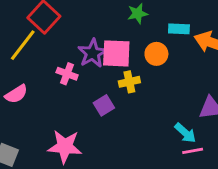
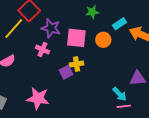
cyan rectangle: (179, 29) -> (119, 24), turned -40
purple star: (93, 53) -> (51, 28), moved, turned -30
yellow cross: (129, 82) -> (77, 64), moved

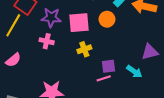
purple square: (66, 72) -> (108, 66), moved, turned 32
pink line: (124, 106) -> (104, 78), moved

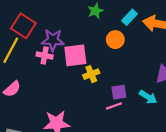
pink square: (79, 23) -> (75, 55), moved
pink cross: (47, 41) -> (45, 56), moved

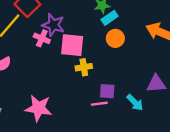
cyan rectangle: (129, 17) -> (110, 18), moved

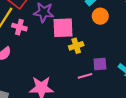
pink cross: (42, 38) -> (19, 27), moved
pink line: (99, 104) -> (85, 76), moved

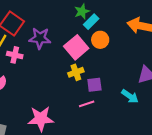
pink square: (63, 28) -> (76, 47), moved, turned -35
purple square: (100, 64) -> (94, 85), moved

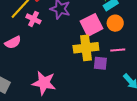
yellow cross: (76, 72) -> (86, 48), size x1.6
pink line: (87, 104) -> (118, 50), moved

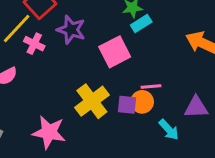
orange circle: (115, 23) -> (142, 102), moved
yellow cross: (86, 48) -> (92, 101), moved, turned -30

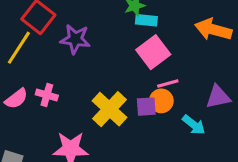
cyan rectangle: (141, 23) -> (146, 20), turned 48
pink cross: (34, 44) -> (47, 95), moved
pink square: (115, 52) -> (153, 52), moved

